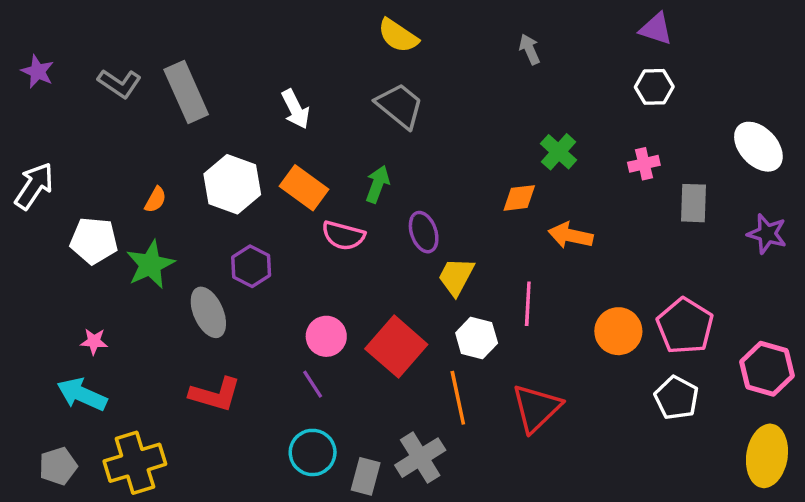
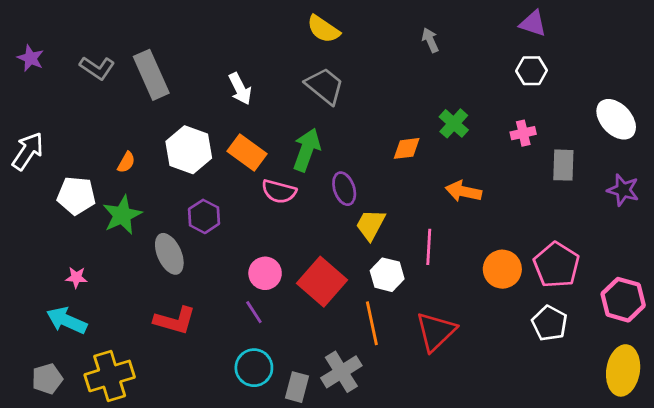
green arrow: (377, 184) -> (307, 150), size x1.4
orange diamond: (519, 198) -> (407, 148), moved

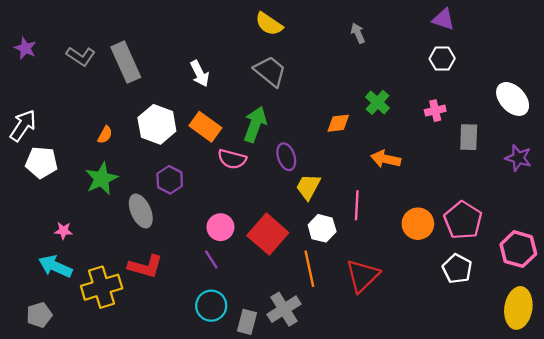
white pentagon: (76, 196) -> (41, 162), moved
yellow cross: (110, 376) -> (102, 287), moved

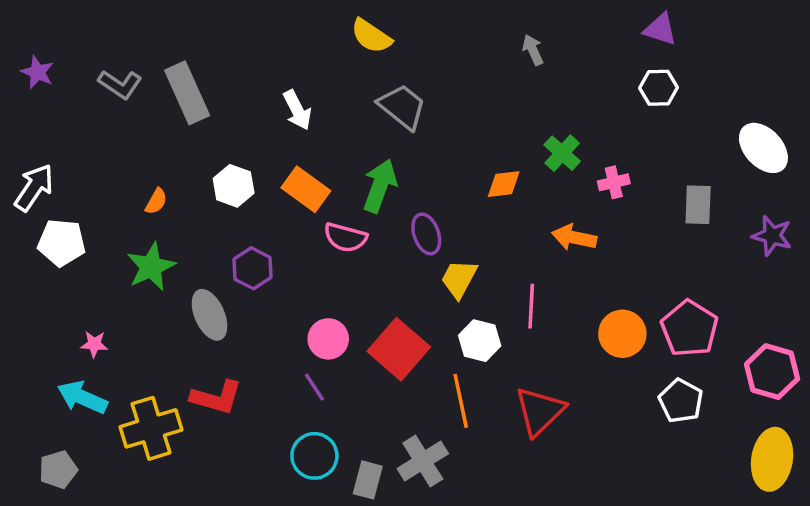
yellow semicircle: (269, 24) -> (371, 36), moved
pink cross: (435, 111) -> (614, 182), moved
white hexagon: (157, 124) -> (234, 186), size x0.7

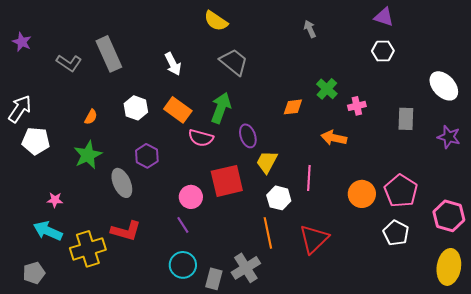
gray L-shape: (120, 84) -> (69, 63), moved
red square: (399, 349) -> (227, 181), moved, turned 36

